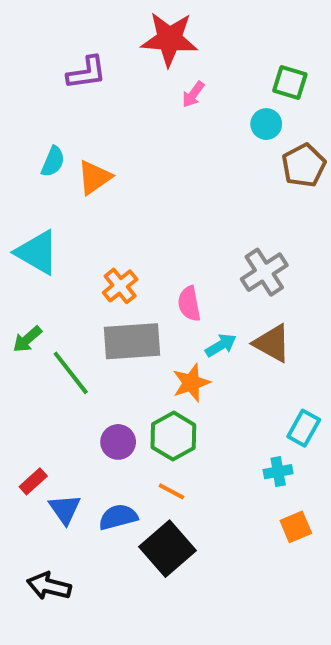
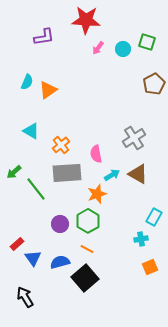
cyan circle: (266, 124) -> (123, 49), moved
cyan triangle: (37, 252) -> (31, 131), moved, size x0.7
black arrow: (49, 586) -> (25, 297), turned 45

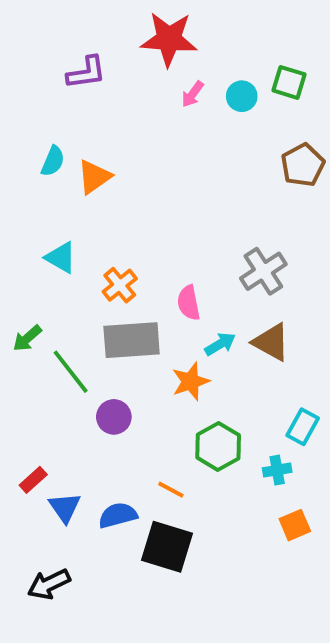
green hexagon: (88, 221) -> (218, 446), moved
purple circle: (60, 224) -> (114, 417), moved
black square: (85, 278) -> (167, 547), turned -32
black arrow: (25, 297) -> (49, 584), turned -85

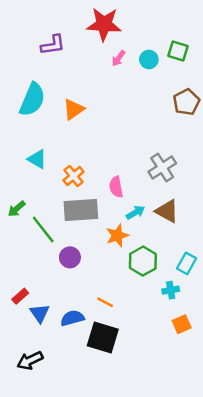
cyan semicircle: (53, 161) -> (32, 100), size x1.8
orange triangle: (94, 177) -> (74, 109), moved
green hexagon: (218, 446) -> (143, 261), moved

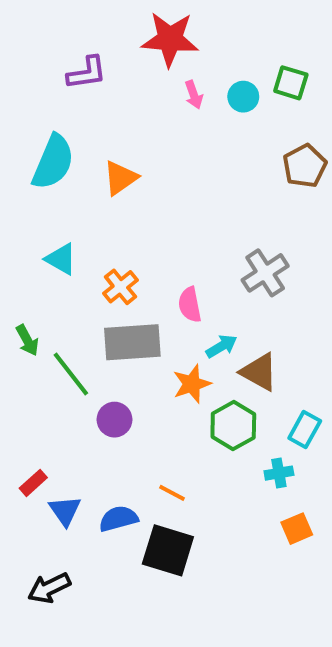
pink arrow: (118, 58) -> (194, 95), turned -56
green arrow: (17, 209) -> (27, 340), turned -78
brown triangle: (167, 211) -> (259, 372), moved

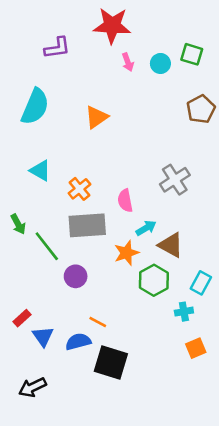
orange triangle: (120, 178) -> (96, 117), moved
orange line: (172, 493) -> (98, 322), moved

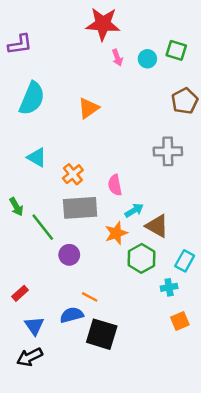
purple L-shape: (57, 48) -> (20, 44), moved
gray cross: (175, 180) -> (168, 151), moved, turned 32
blue triangle: (43, 336) -> (34, 326), moved

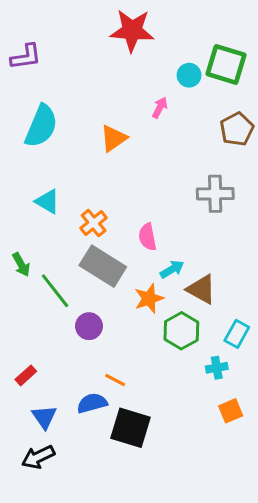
green square: (176, 50) -> (226, 64), size x1.5
pink arrow: (117, 58) -> (160, 108), moved, turned -133
gray rectangle: (80, 208) -> (103, 266), turned 36

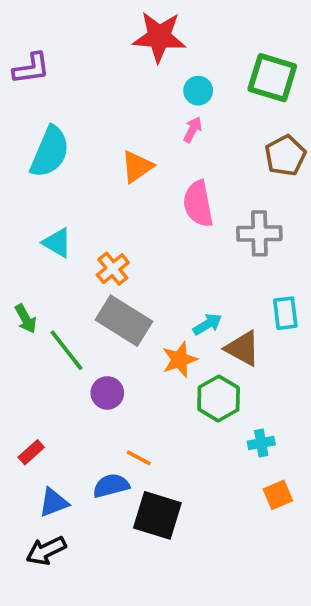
cyan circle: (189, 75) -> (198, 91), moved
pink semicircle: (147, 237) -> (198, 204), moved, size x1.4
cyan rectangle: (237, 334) -> (285, 313), moved, turned -36
blue triangle: (44, 417) -> (53, 502), turned 44

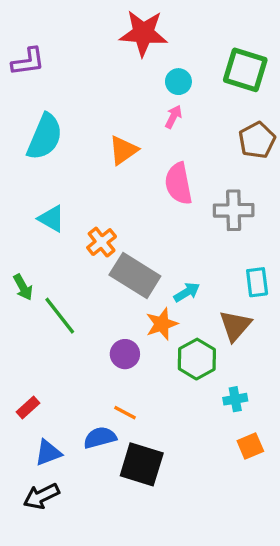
gray rectangle: (124, 321) -> (135, 275), moved
brown triangle: (243, 348) -> (235, 326), moved, turned 42
purple circle: (107, 393) -> (125, 354), moved

